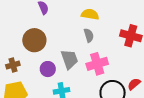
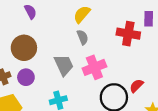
yellow semicircle: (90, 14) -> (82, 14), turned -54
purple circle: (48, 69) -> (26, 77), moved

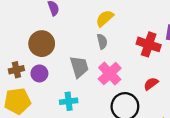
pink cross: (94, 67) -> (110, 74), turned -30
red semicircle: (136, 86) -> (151, 84), moved

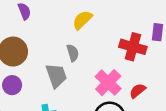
gray semicircle: (102, 41) -> (73, 53), moved
pink cross: (110, 74) -> (108, 83), moved

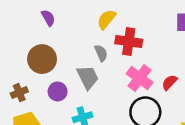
red cross: (133, 47) -> (129, 42), moved
purple circle: (12, 85) -> (58, 91), moved

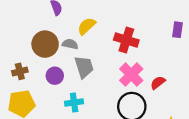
yellow semicircle: (106, 19) -> (87, 26), moved
gray semicircle: (101, 53) -> (70, 44), moved, turned -63

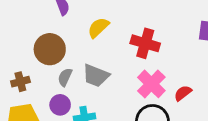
gray semicircle: (70, 44) -> (65, 77), moved, turned -77
gray trapezoid: (84, 67) -> (96, 76), turned 130
purple circle: (55, 76) -> (60, 105), moved

